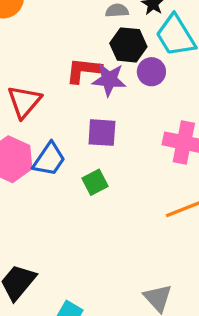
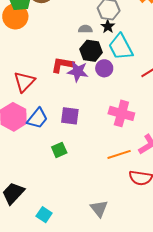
purple square: (102, 133) -> (70, 116), moved
green square: (95, 182) -> (59, 150), moved

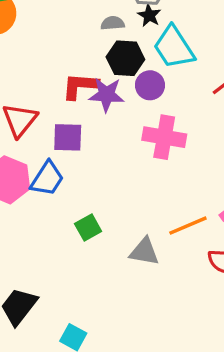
pink cross: (121, 113) -> (164, 137), moved
purple square: (70, 116) -> (68, 137), moved
gray triangle: (99, 209) -> (144, 252), moved, turned -36

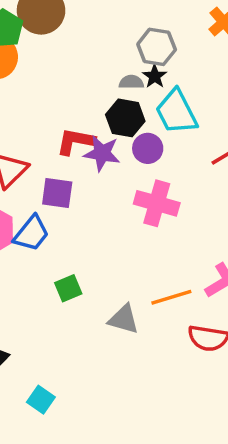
gray semicircle: (113, 23) -> (131, 82), moved

